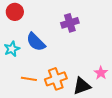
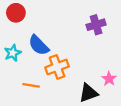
purple cross: (70, 23) -> (96, 25), moved
orange cross: (56, 79) -> (57, 67), moved

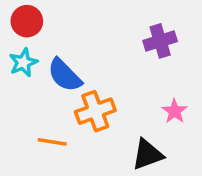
cyan star: (13, 53) -> (23, 63), moved
pink star: (109, 79) -> (174, 111), moved

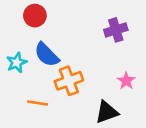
red circle: (27, 21) -> (35, 16), moved
cyan star: (23, 63) -> (17, 63), moved

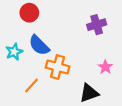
orange cross: (69, 81) -> (58, 67), turned 35
orange line: (38, 103) -> (31, 85), turned -56

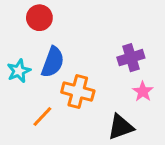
purple cross: (97, 25) -> (131, 58), moved
blue semicircle: (39, 45) -> (53, 62), turned -115

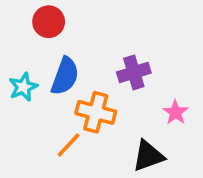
purple cross: (131, 58) -> (134, 72), moved
orange line: (42, 117) -> (69, 145), moved

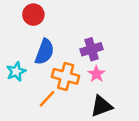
cyan star: (23, 87) -> (16, 71), moved
pink star: (175, 112) -> (96, 74), moved

